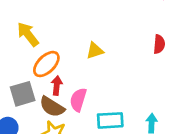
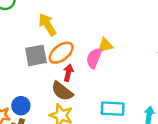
gray square: (23, 94) -> (36, 55), moved
pink semicircle: (78, 100) -> (94, 58), moved

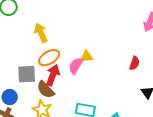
gray square: (36, 55) -> (27, 74), moved
red arrow: (68, 73) -> (53, 75), size x1.5

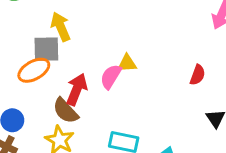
orange ellipse: (49, 58) -> (34, 70), moved
gray square: (27, 74) -> (46, 49), moved

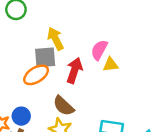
pink semicircle: (111, 77) -> (99, 50), moved
red arrow: (77, 89) -> (74, 70), moved

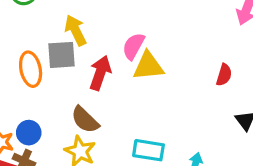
yellow triangle: (111, 65) -> (148, 66), size x1.5
orange ellipse: (36, 75) -> (31, 69), moved, turned -70

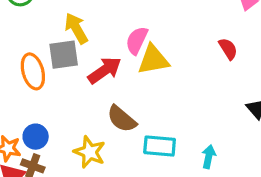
red arrow: (100, 73) -> (105, 70), turned 40
red semicircle: (224, 75) -> (228, 49), moved, turned -45
brown semicircle: (85, 120) -> (122, 119), moved

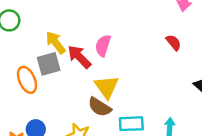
yellow triangle: (153, 60) -> (107, 87), moved, turned -48
red arrow: (105, 70) -> (79, 57), moved, turned -92

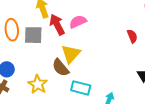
pink semicircle: (103, 46) -> (78, 22), turned 30
gray square: (49, 64) -> (33, 35), moved

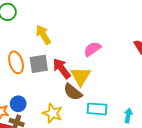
pink semicircle: (78, 22) -> (92, 49), moved
red arrow: (57, 25) -> (62, 68), moved

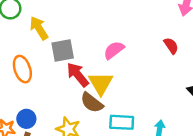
yellow arrow: (43, 35) -> (39, 28), moved
gray square: (39, 64) -> (63, 51), moved

